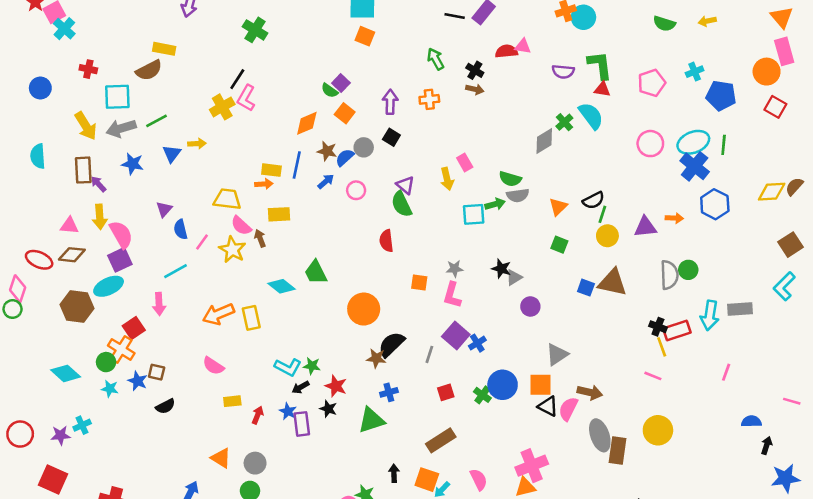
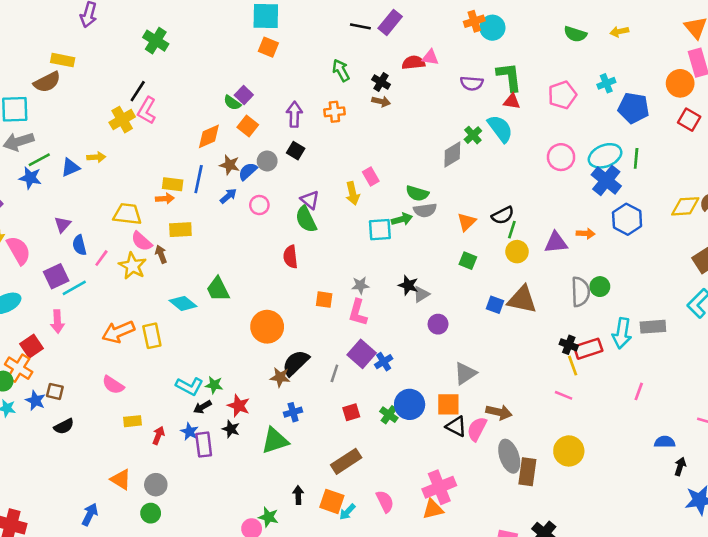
green line: (157, 121) -> (39, 160), moved
blue triangle: (172, 154) -> (70, 167), turned 30
purple square: (120, 260) -> (56, 276), moved

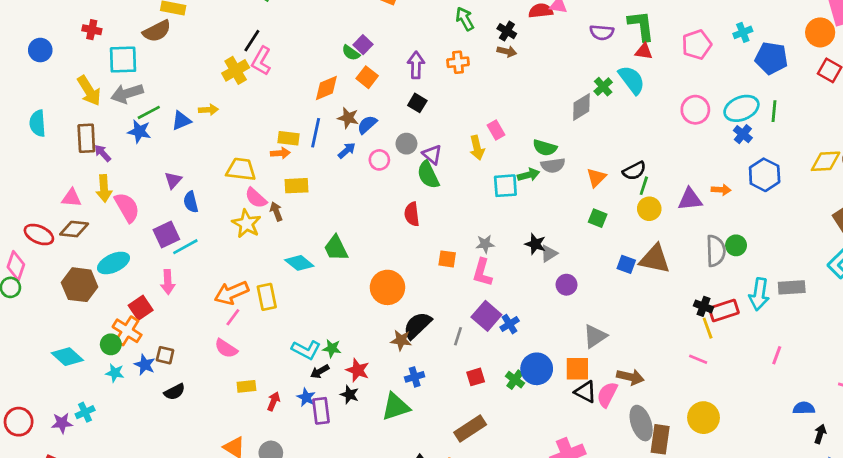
gray circle: (267, 161) -> (406, 144), moved
blue cross: (606, 180) -> (743, 134), size x0.6
pink line: (101, 258) -> (233, 317), moved

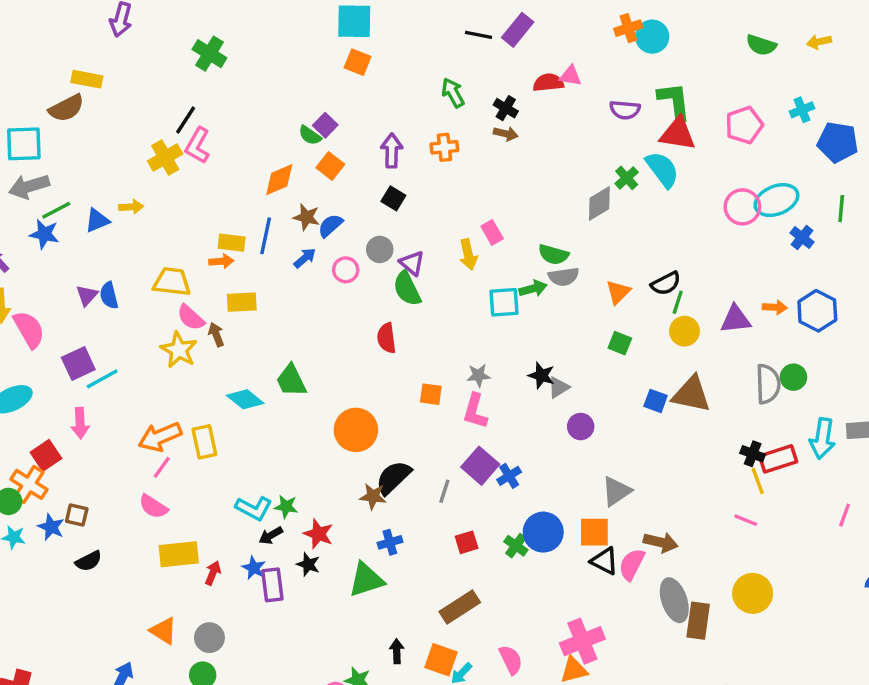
red triangle: (644, 51) -> (678, 134), size x1.6
cyan ellipse: (741, 108) -> (776, 200), moved
blue hexagon: (765, 175) -> (817, 311), moved
blue semicircle: (191, 202) -> (109, 295), moved
yellow rectangle: (246, 386) -> (179, 554), size x1.6

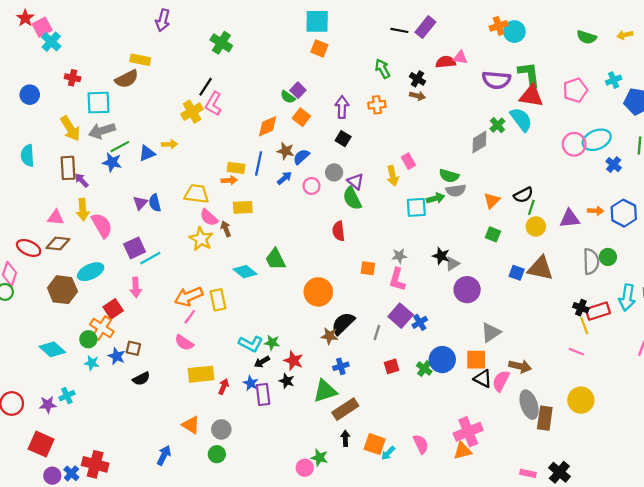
purple semicircle: (625, 110) -> (496, 80), size x1.4
purple circle: (581, 427) -> (467, 290), size x1.5
brown rectangle: (460, 607) -> (345, 409), moved

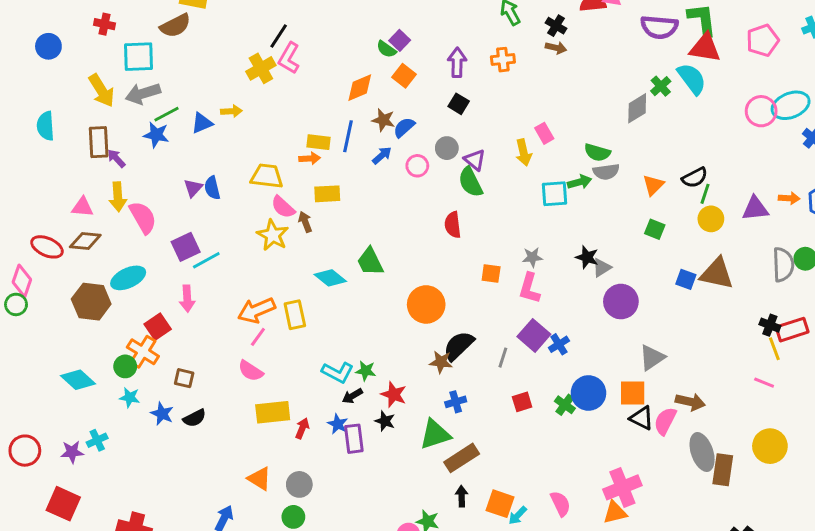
blue star: (117, 356) -> (162, 414), moved

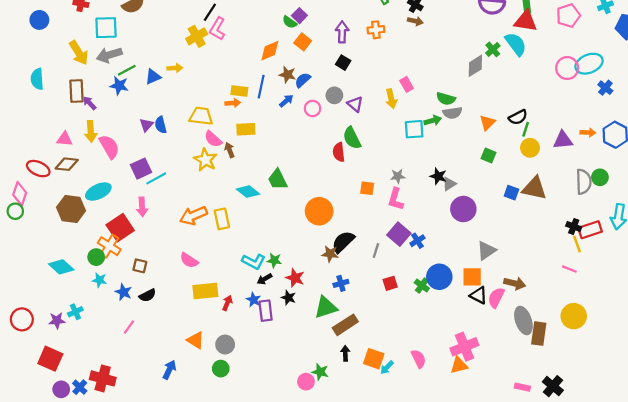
green semicircle: (470, 182) -> (352, 138), moved
red square: (158, 327) -> (120, 228), size x1.4
pink line: (258, 337) -> (129, 327), moved

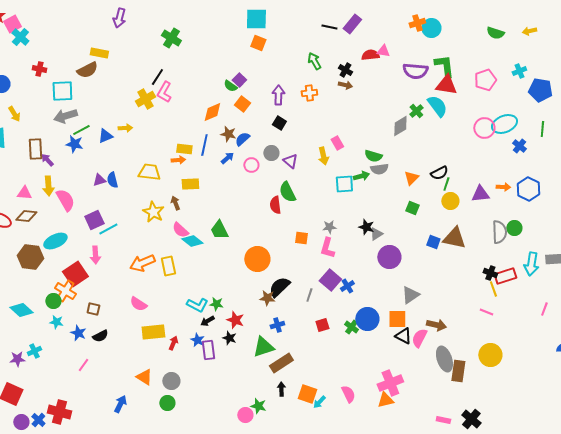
yellow arrow: (79, 53) -> (14, 114), moved, size x0.7
purple triangle: (146, 125) -> (99, 180), turned 32
pink semicircle: (213, 139) -> (180, 230), moved

